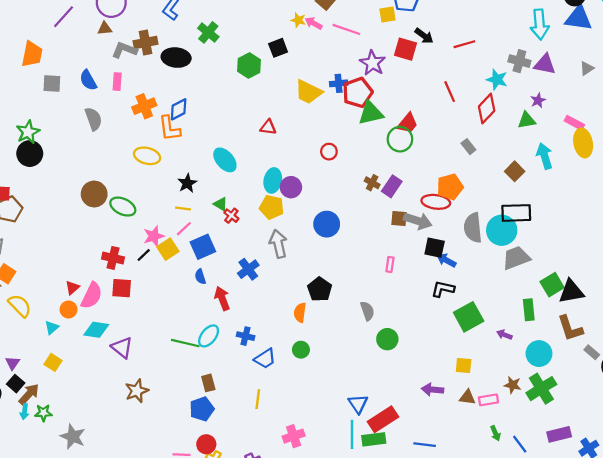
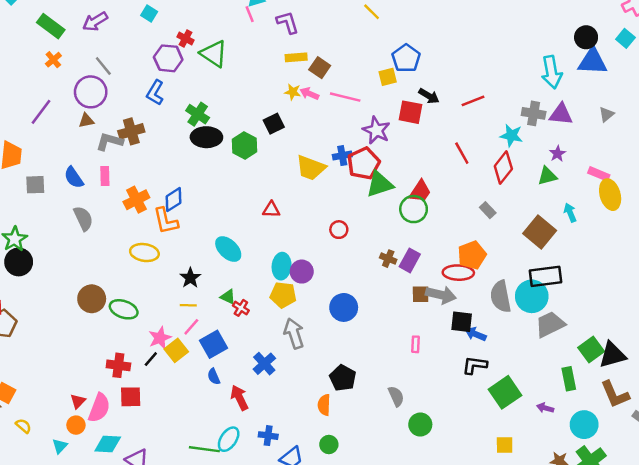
black ellipse: (176, 58) -> (206, 137), moved
cyan arrow: (545, 156) -> (570, 213), size x0.7
brown square: (515, 171) -> (540, 232), size x1.5
yellow semicircle: (20, 306) -> (23, 426), size x0.6

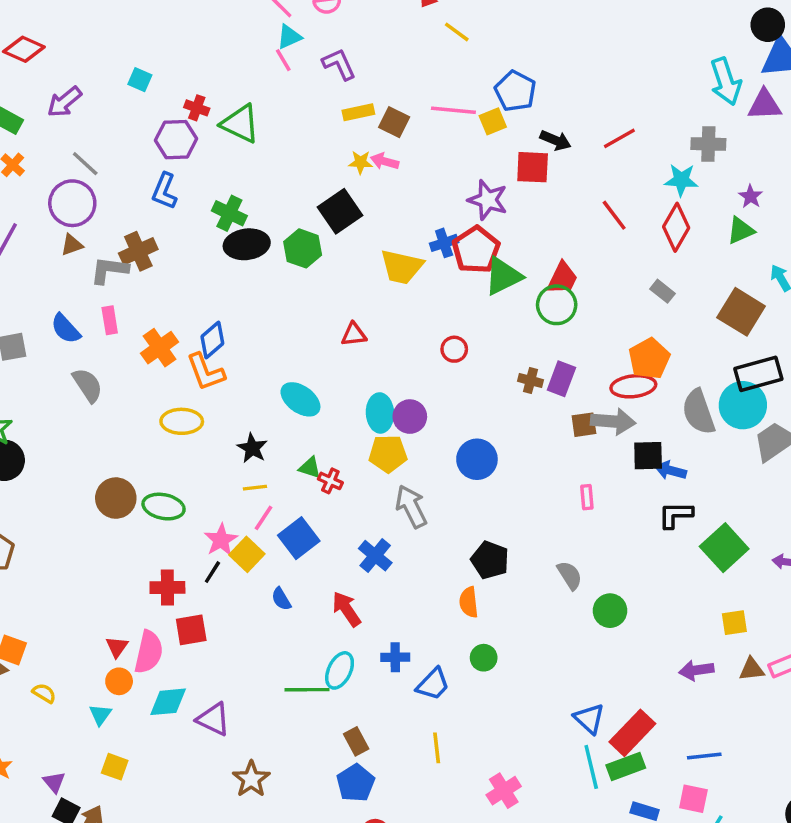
pink line: (345, 97) -> (453, 110), moved
purple triangle: (561, 114) -> (765, 105), moved
black square: (274, 124) -> (340, 211), size x1.4
blue semicircle: (214, 377) -> (281, 599), moved

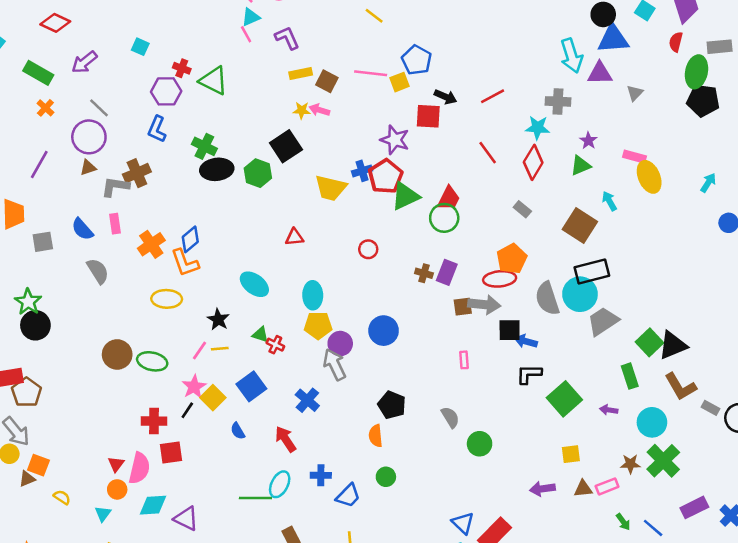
purple circle: (410, 417) -> (340, 344), moved
pink line: (264, 518) -> (200, 351), moved

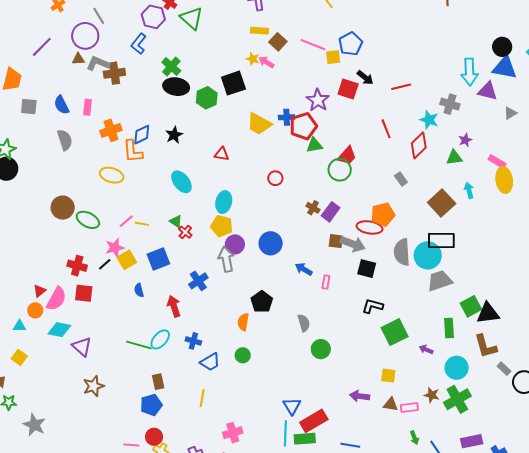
gray L-shape: (115, 187) -> (98, 63), moved
green triangle: (405, 196) -> (314, 145), size x0.7
black star: (218, 319) -> (174, 135), moved
blue arrow: (526, 341) -> (304, 269), moved
cyan triangle: (103, 514) -> (19, 326), turned 40

